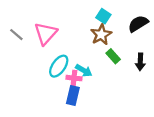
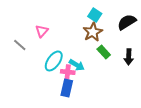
pink triangle: (46, 33) -> (42, 31), size x0.6
gray line: (16, 35) -> (20, 45), moved

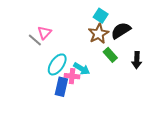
black semicircle: (127, 22) -> (121, 30), moved
gray line: (20, 45) -> (35, 40), moved
blue rectangle: (67, 88) -> (61, 87), moved

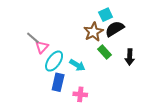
cyan square: (101, 16) -> (106, 15), moved, turned 32
pink triangle: (44, 33) -> (42, 47), moved
pink cross: (72, 76) -> (80, 94), moved

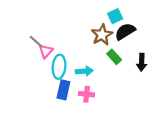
cyan ellipse: (54, 61) -> (59, 67), turned -30
cyan arrow: (77, 65) -> (84, 71), turned -35
pink cross: (80, 94) -> (87, 94), moved

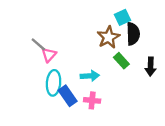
black semicircle: (125, 31) -> (133, 34), turned 120
cyan ellipse: (59, 67) -> (54, 83), moved
blue rectangle: (63, 90) -> (68, 96), turned -48

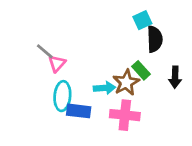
brown star: (108, 37) -> (126, 82), moved
blue rectangle: (68, 96) -> (79, 111), turned -48
pink cross: (92, 100) -> (125, 115), moved, size x1.5

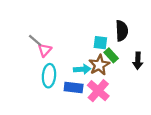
cyan square: (142, 20) -> (100, 43), moved, turned 32
blue rectangle: (79, 111) -> (74, 87), moved
pink cross: (125, 115) -> (98, 91), turned 35

